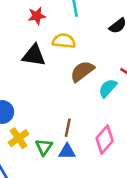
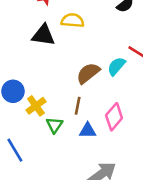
brown semicircle: (82, 71) -> (88, 73), moved
yellow cross: (18, 138) -> (36, 106), moved
blue triangle: (67, 152) -> (88, 130), moved

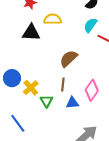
cyan semicircle: (116, 66) -> (90, 25), moved

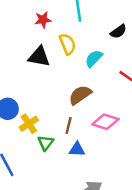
yellow semicircle: (53, 19) -> (68, 44), turned 60
cyan semicircle: (90, 25) -> (94, 58), moved
pink diamond: (92, 90) -> (105, 122), moved, turned 65

